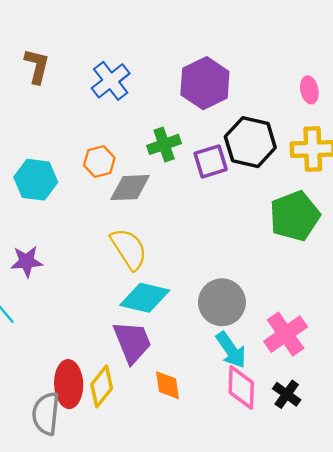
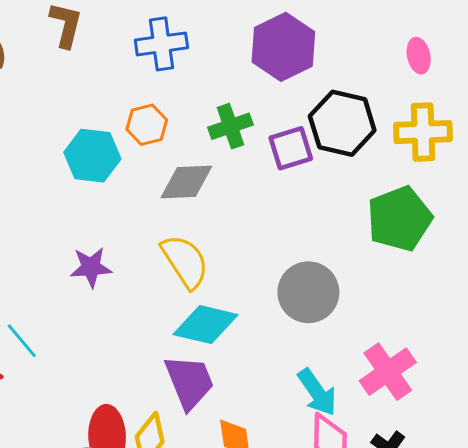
blue cross: (111, 81) -> (161, 44), turned 30
orange hexagon: (99, 161) -> (147, 125), moved
cyan hexagon: (36, 180) -> (92, 156), moved
purple star: (27, 261) -> (91, 267), moved
gray circle: (222, 302) -> (308, 292), moved

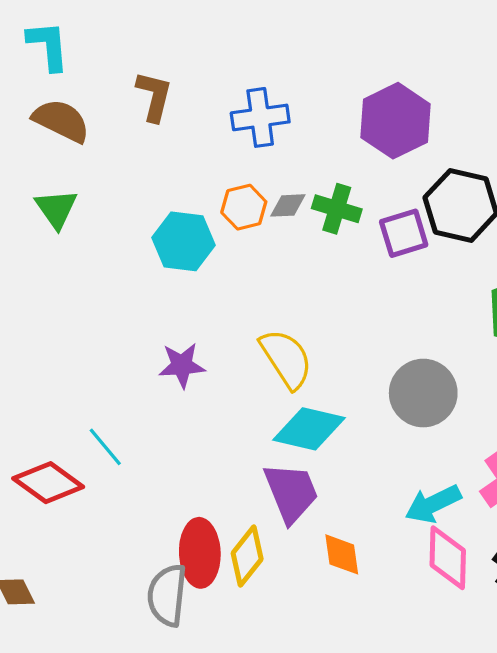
green cross: (231, 126) -> (337, 209), turned 36
gray diamond: (186, 182) -> (288, 205), moved, size x0.6
cyan arrow: (317, 392) -> (433, 504), turned 99

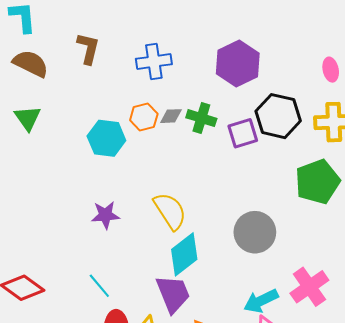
cyan diamond: (309, 429) -> (184, 254), turned -51
cyan line: (105, 447) -> (99, 286), moved

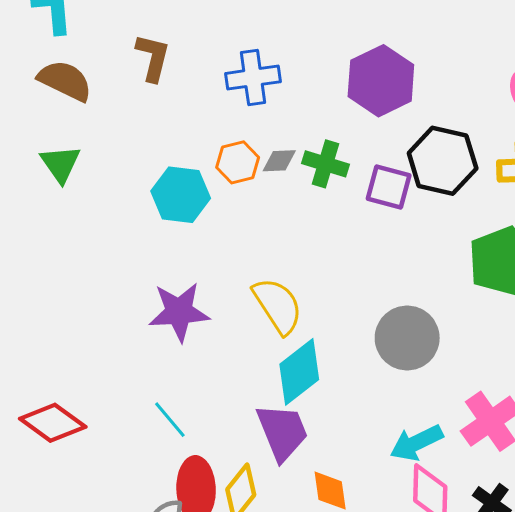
purple square: (243, 133) -> (389, 187), turned 32
purple star: (105, 215) -> (179, 312), size x1.4

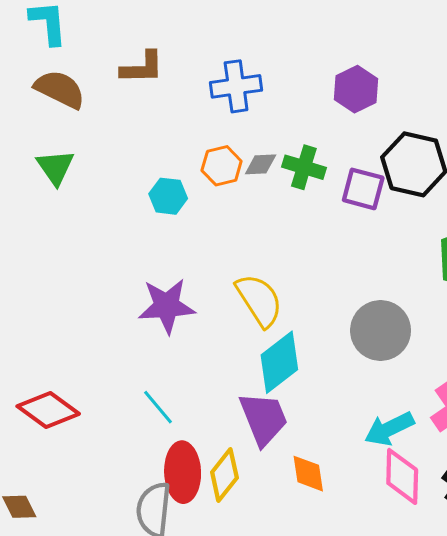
brown L-shape: (153, 58) -> (142, 68), turned 75
purple hexagon: (381, 81) -> (356, 89), size x0.7
cyan hexagon: (181, 195) -> (168, 196), size x0.7

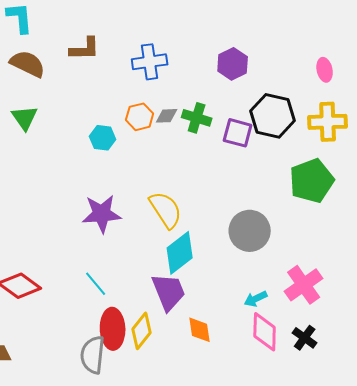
cyan arrow: (389, 429) -> (256, 299), size x0.7

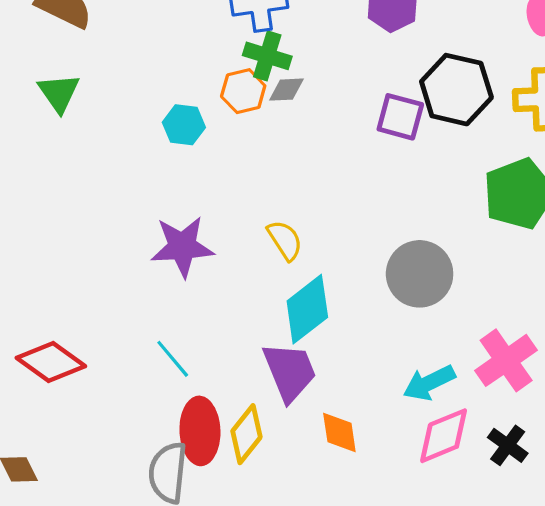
green cross: (197, 118) -> (267, 56), moved
yellow semicircle: (166, 210) -> (285, 240), size x0.7
cyan arrow: (256, 299) -> (429, 383), size x1.4
pink diamond: (265, 332) -> (444, 436), turned 66

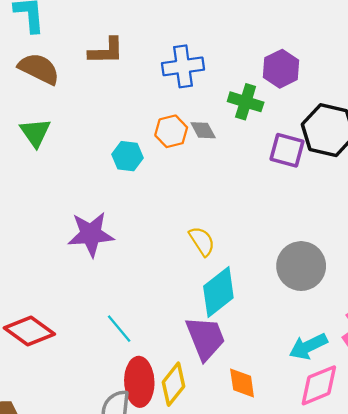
green cross: (267, 56) -> (246, 102), moved
gray diamond: (286, 90) -> (203, 130), turned 64
purple star: (182, 247) -> (91, 234), moved

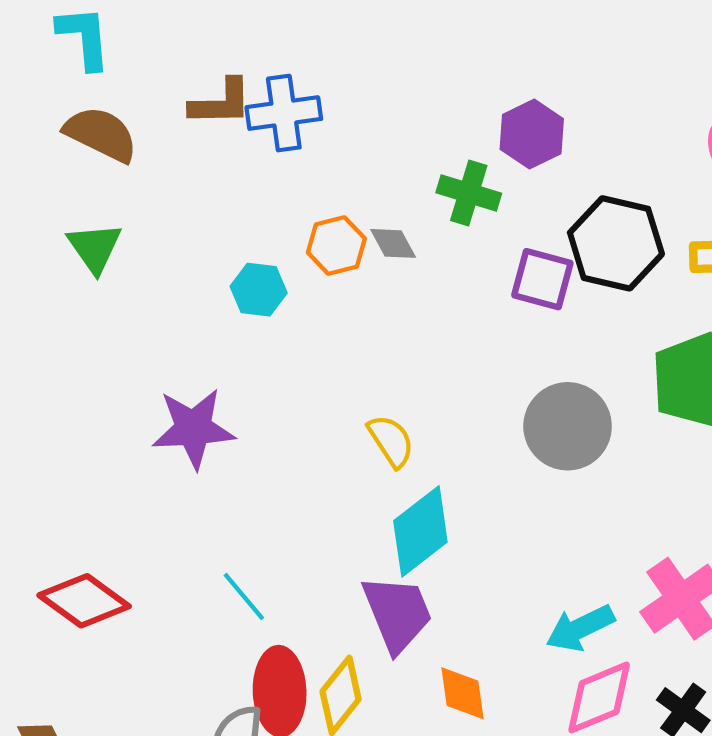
blue cross: (183, 66) -> (284, 113), moved
gray circle: (301, 266) -> (568, 426), moved

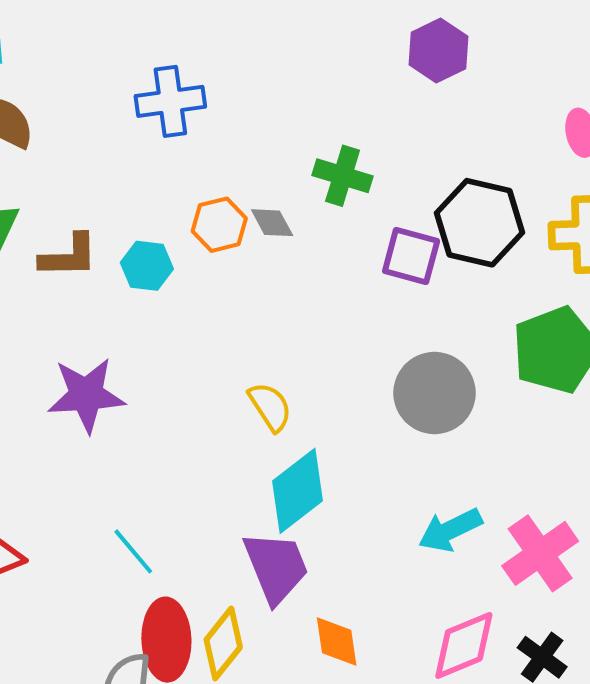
brown L-shape: (221, 103) -> (69, 256), moved
purple hexagon: (532, 134) -> (438, 51), moved
cyan arrow: (580, 628) -> (450, 530), moved

